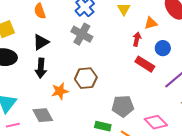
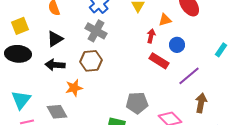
black arrow: (41, 68) -> (55, 65), turned 90
brown hexagon: (86, 78) -> (91, 61), moved

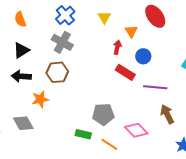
orange triangle: (165, 20) -> (131, 31), turned -48
purple line: (189, 76) -> (155, 87), turned 45
brown arrow: (201, 103) -> (167, 114), turned -36

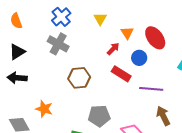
red ellipse: (155, 16) -> (155, 38), moved
red arrow: (117, 47) -> (113, 49), turned 32
brown hexagon: (57, 72) -> (79, 78), moved
orange star: (40, 99) -> (44, 109), moved, turned 30

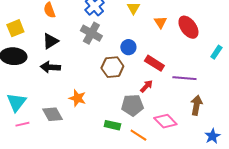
red arrow: (113, 49) -> (146, 86), moved
blue circle: (139, 58) -> (128, 47), moved
brown arrow: (163, 116) -> (196, 105), turned 36

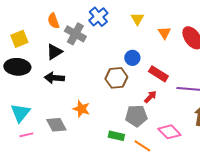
gray cross: (91, 33) -> (75, 34), moved

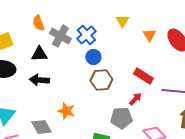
blue cross: (98, 17) -> (86, 35), moved
black triangle: (54, 52) -> (39, 54), turned 30
blue circle: (132, 58) -> (93, 57), moved

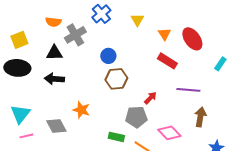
orange semicircle: (38, 23) -> (53, 22), turned -63
blue cross: (86, 35) -> (101, 14), moved
gray cross: (60, 36) -> (75, 35), turned 30
red rectangle: (143, 76) -> (167, 61), moved

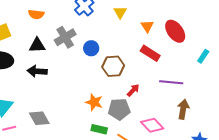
gray cross: (75, 35) -> (65, 37), moved
brown hexagon: (116, 79) -> (113, 66), moved
orange star: (81, 110) -> (94, 102), moved

